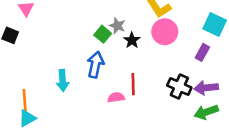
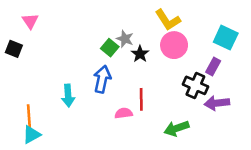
black cross: (179, 87) -> (195, 85), moved
green arrow: (206, 112) -> (177, 128), moved

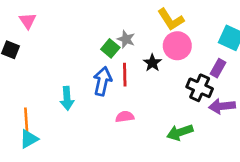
black star: (140, 54) -> (152, 63), moved
red line: (141, 99) -> (125, 75), moved

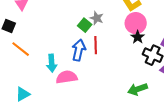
black star: (152, 63) -> (138, 37), moved
pink semicircle: (125, 117) -> (67, 77), moved, size x1.5
orange line: (26, 121) -> (21, 49), moved, turned -48

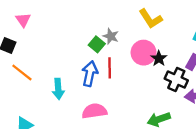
pink circle: (136, 23) -> (144, 53), moved
pink semicircle: (67, 77) -> (94, 111), moved

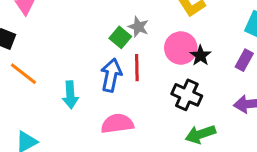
black cross: (176, 80) -> (187, 95), moved

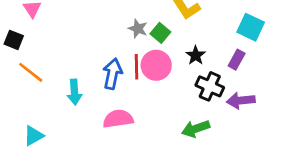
green square: (120, 37) -> (160, 33), moved
pink circle: (181, 48) -> (156, 65), moved
black cross: (187, 95) -> (210, 86), moved

